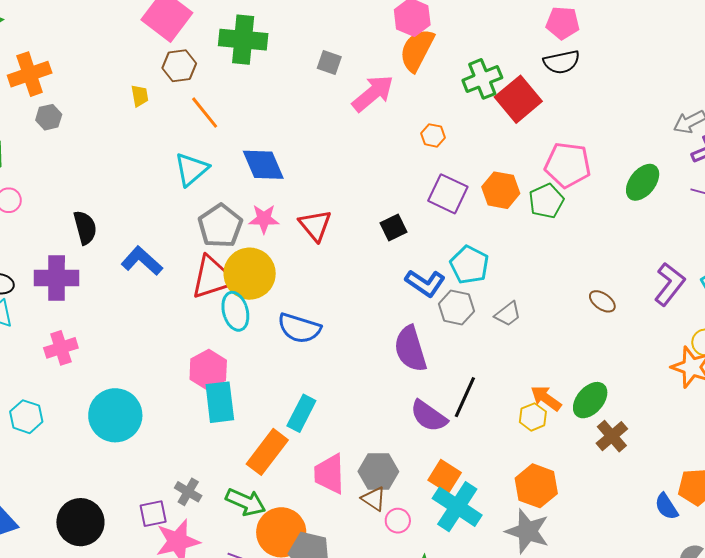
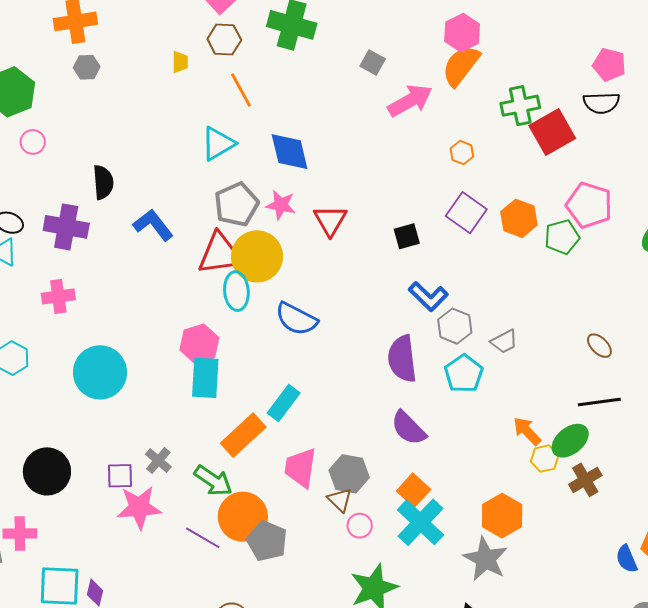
cyan pentagon: (469, 265) -> (464, 374), moved
black line: (465, 397) -> (599, 402), moved, turned 48
yellow hexagon: (533, 417) -> (545, 459), moved

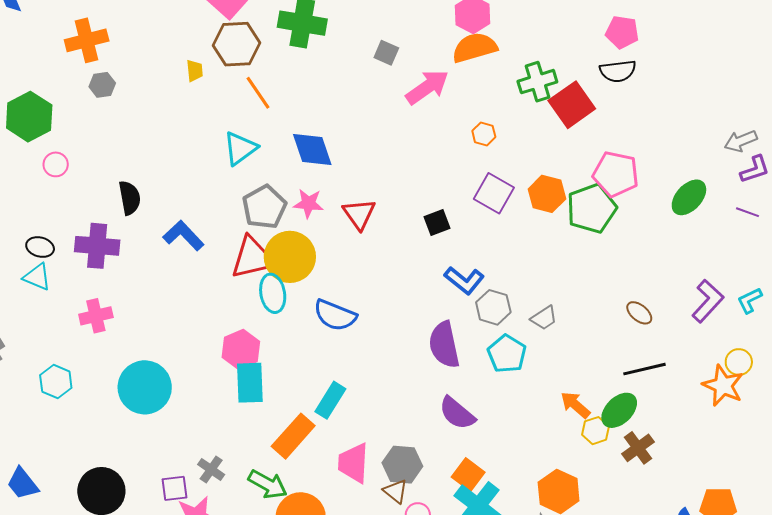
brown hexagon: (224, 39) -> (237, 44), size x1.4
orange semicircle: (461, 66) -> (475, 48), turned 42
green pentagon: (562, 237) -> (592, 208), size x1.4

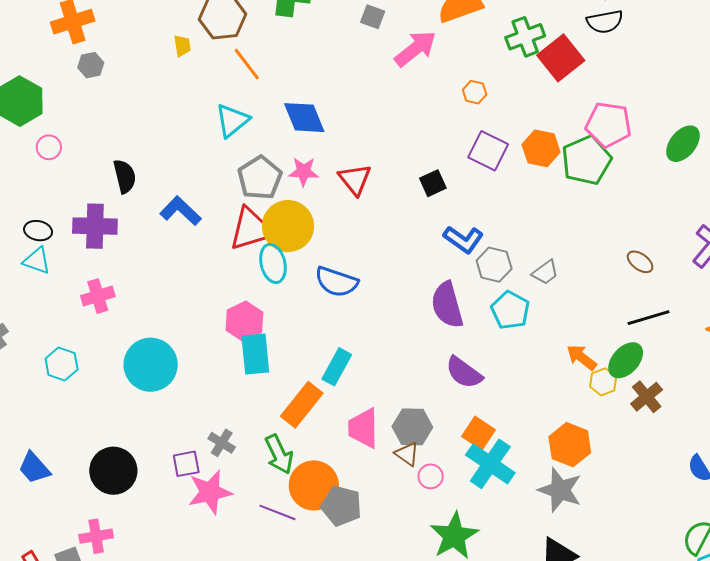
green arrow: (268, 484) -> (279, 454), turned 39

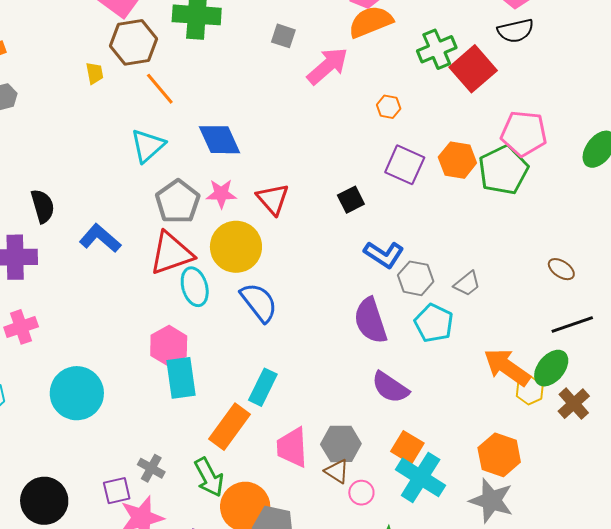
yellow circle: (288, 226) -> (236, 247), moved
blue semicircle: (336, 282) -> (259, 302), turned -144
orange arrow: (582, 357) -> (507, 367), size x1.5

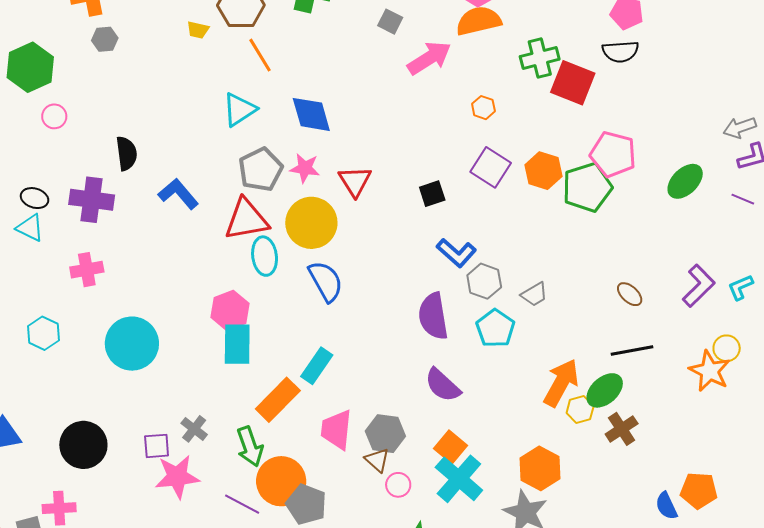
red square: (473, 69) -> (573, 83), turned -36
yellow trapezoid: (95, 73) -> (198, 30), turned 105
orange arrow: (507, 367) -> (561, 383), turned 75

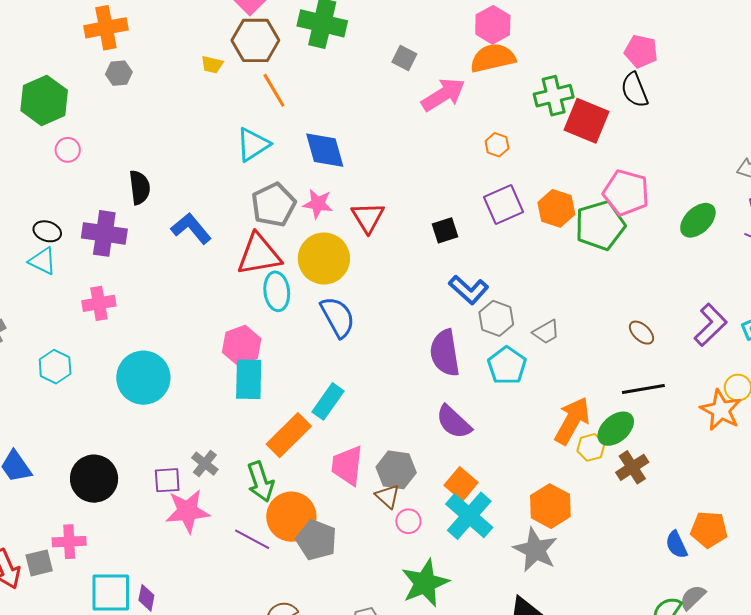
black semicircle: (620, 52) -> (634, 90), turned 72
purple square: (491, 167) -> (504, 205), turned 33

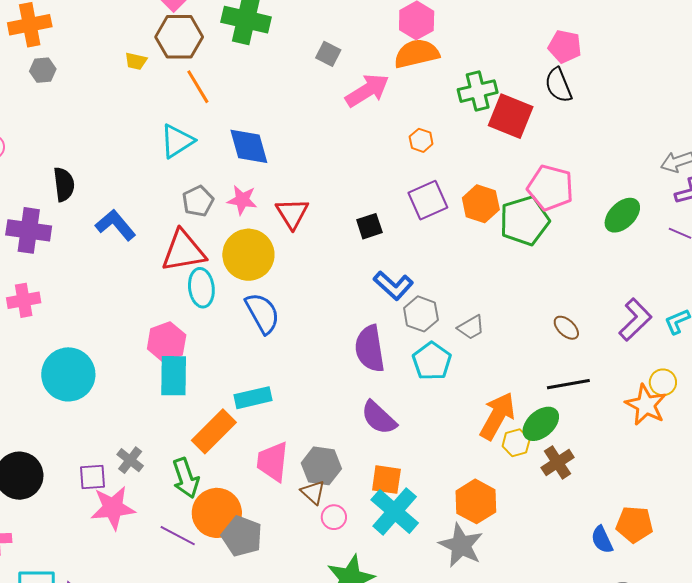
gray pentagon: (274, 205) -> (198, 201), size x0.7
cyan rectangle: (328, 401) -> (253, 398), turned 42
orange square: (461, 484) -> (386, 480), turned -32

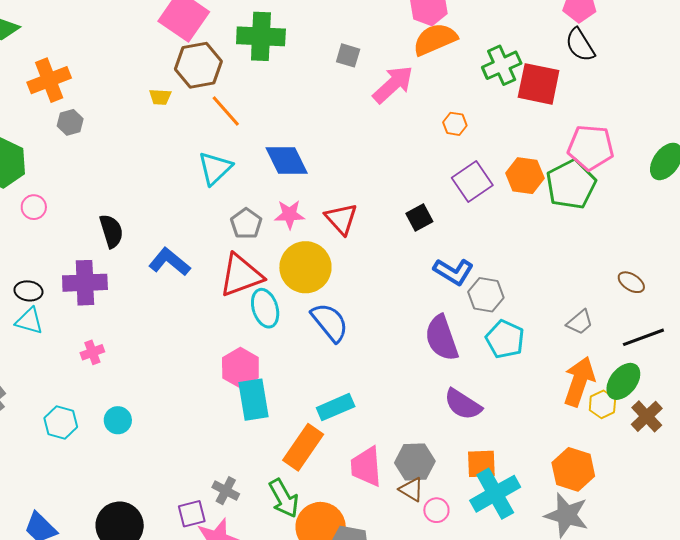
pink cross: (24, 300) -> (92, 352), size x0.7
gray trapezoid: (471, 327) -> (580, 322), moved
cyan circle: (68, 374) -> (118, 420), moved, size x0.5
cyan cross: (395, 511) -> (495, 494), turned 30

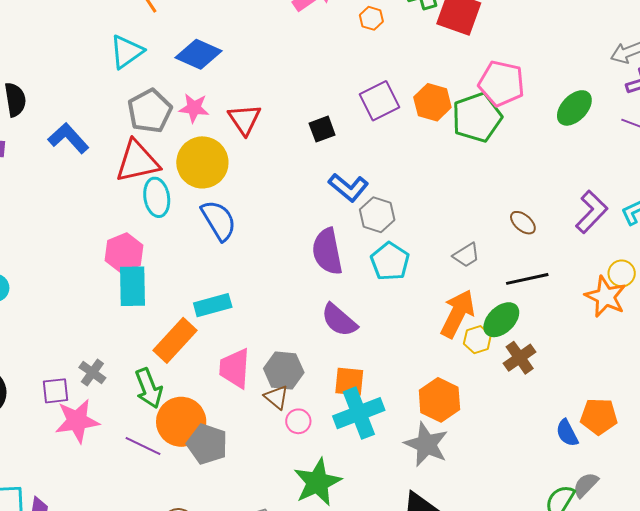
orange hexagon: (455, 124) -> (371, 18), moved
blue diamond: (287, 161) -> (198, 54), turned -48
gray pentagon: (246, 224) -> (150, 111), size x1.4

